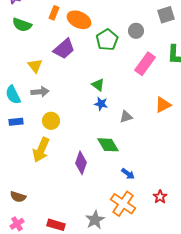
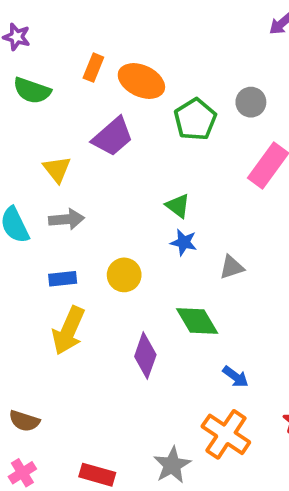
yellow circle: (51, 121) -> (124, 275), moved
blue rectangle: (16, 122) -> (63, 279), moved

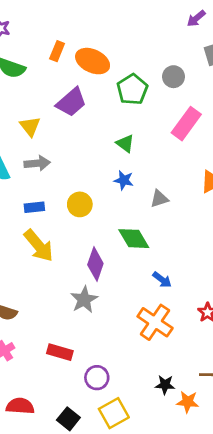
green triangle: (178, 206) -> (125, 143), moved
yellow arrow: (68, 331) -> (39, 246), turned -64
gray star: (172, 465) -> (84, 300), moved

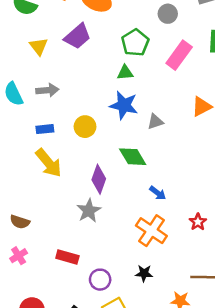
green pentagon: (132, 89) -> (135, 43), moved
yellow triangle: (30, 126) -> (39, 46), moved
green triangle: (125, 143) -> (125, 73), turned -42
blue star: (124, 180) -> (124, 105), size x1.6
black star: (165, 385) -> (144, 273), moved

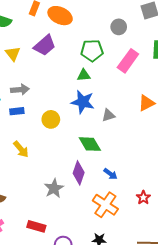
green pentagon: (135, 43) -> (92, 51), turned 30
blue rectangle: (45, 129) -> (17, 111), moved
yellow arrow: (49, 163) -> (21, 149), size x0.7
purple diamond: (99, 179) -> (79, 173), moved

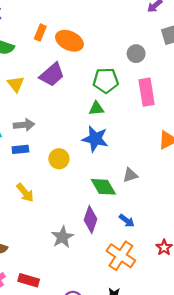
pink rectangle: (128, 61) -> (147, 92), turned -45
gray triangle: (108, 115) -> (130, 175), moved
red rectangle: (36, 226) -> (29, 280), moved

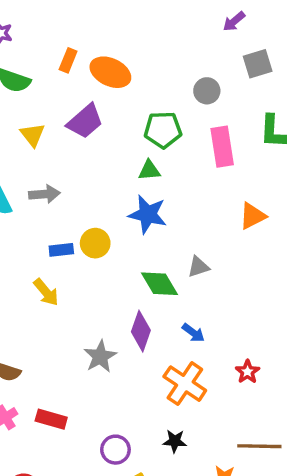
blue rectangle: (20, 149) -> (61, 250), moved

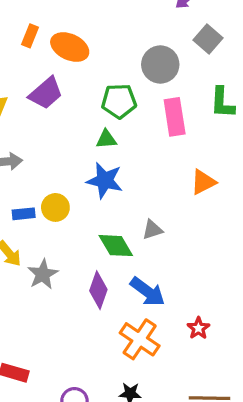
gray square: (258, 64) -> (208, 39), turned -32
gray circle: (207, 91) -> (160, 64), size x1.5
blue arrow: (193, 333) -> (148, 292), size x1.6
gray star: (100, 356) -> (43, 274), moved

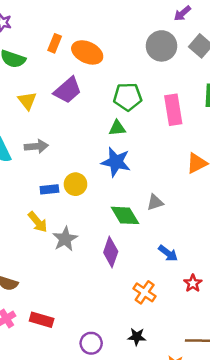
gray circle: (160, 64) -> (162, 46), moved
blue arrow: (148, 292) -> (168, 253), moved, size x0.7
orange cross: (140, 339) -> (145, 292), size x0.7

